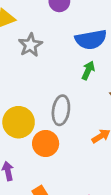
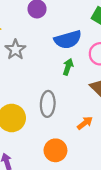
orange circle: (46, 144) -> (55, 150), moved

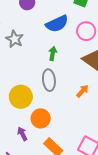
green arrow: (68, 67) -> (53, 53), moved
orange circle: (55, 150) -> (41, 118), moved

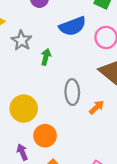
green arrow: (53, 53) -> (46, 57), moved
gray ellipse: (49, 80) -> (72, 92), moved

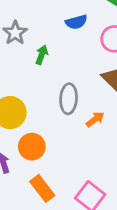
blue semicircle: (73, 26) -> (76, 22), size x0.7

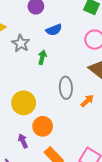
blue semicircle: (76, 22) -> (54, 30), moved

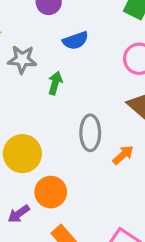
gray star: (21, 43) -> (22, 59), turned -30
purple arrow: (23, 141) -> (19, 214), turned -104

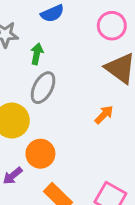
gray ellipse: (90, 133) -> (43, 88), moved, turned 32

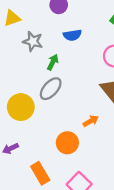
orange circle: (40, 154) -> (67, 143), moved

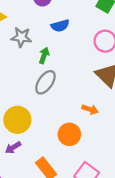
yellow circle: (21, 107) -> (17, 120), moved
orange arrow: (91, 121) -> (90, 109), turned 56

